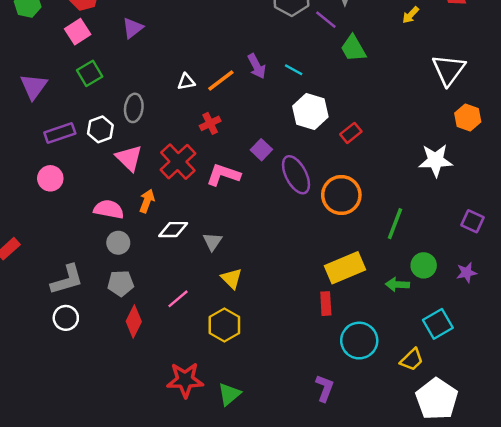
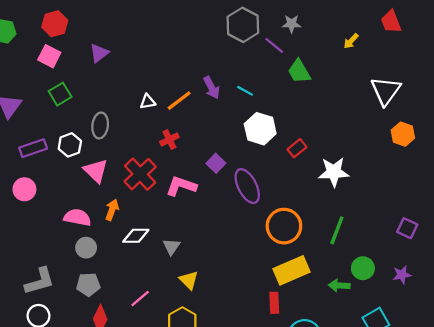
pink square: (78, 32) -> (49, 56), turned -30
white star: (436, 160) -> (334, 172), moved
orange circle: (341, 195) -> (284, 226), moved

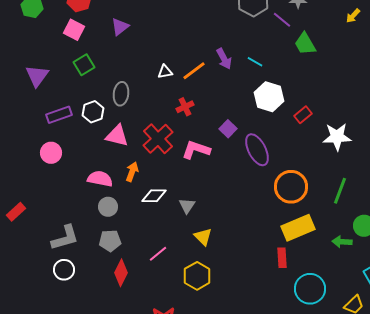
pink triangle: (96, 171) -> (117, 136), turned -30

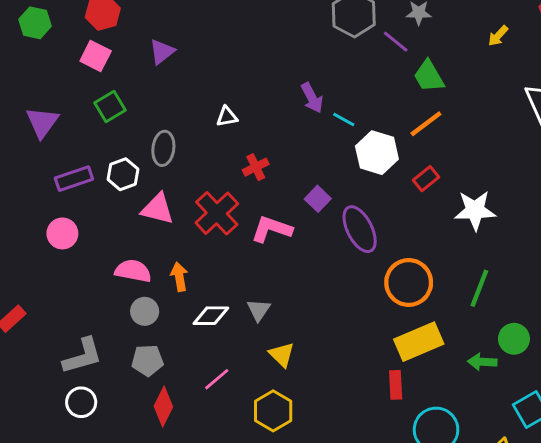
cyan line: (255, 62) -> (344, 119), moved
orange line: (194, 71) -> (426, 124), moved
orange arrow: (132, 172) -> (179, 277), moved, turned -30
white diamond: (154, 196) -> (211, 316), moved

